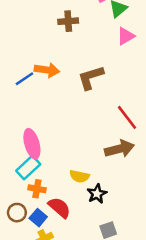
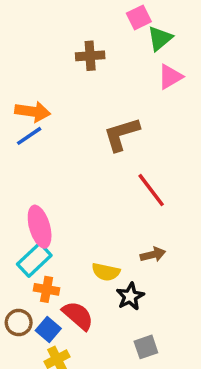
orange arrow: (47, 70) -> (33, 112), moved
red line: (127, 117) -> (151, 190), moved
brown arrow: (119, 149) -> (153, 255), moved, size x0.6

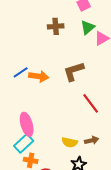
green triangle: (160, 38) -> (88, 27), moved
orange arrow: (33, 112) -> (39, 76), moved
yellow semicircle: (106, 272) -> (70, 142), moved

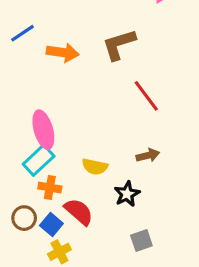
blue line: (21, 72) -> (22, 33), moved
yellow semicircle: (70, 142) -> (95, 167), moved

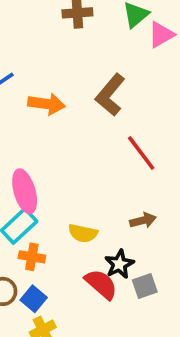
brown L-shape: (119, 44) -> (110, 95), turned -33
red semicircle: (79, 212) -> (101, 284), moved
gray square: (141, 241) -> (145, 286), moved

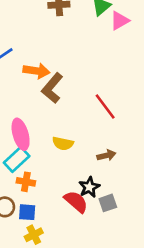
brown L-shape: (110, 95) -> (52, 88), moved
yellow semicircle: (83, 233) -> (63, 144), moved
blue square: (34, 299) -> (27, 212), turned -36

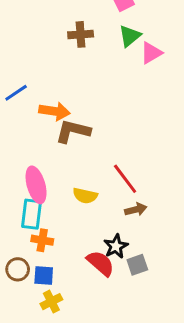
brown L-shape: (52, 88) -> (73, 131), turned 64
red line: (105, 107) -> (125, 179), moved
cyan rectangle: (17, 159) -> (31, 214), turned -40

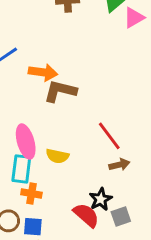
yellow semicircle: (85, 196) -> (57, 156), moved

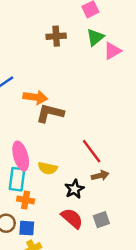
black star: (101, 199) -> (74, 189), moved

